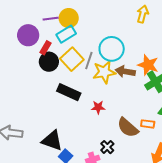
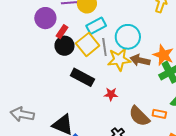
cyan rectangle: (66, 34) -> (96, 26), moved
gray line: (89, 61) -> (104, 47), turned -30

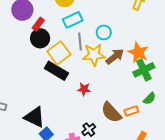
cyan circle: (128, 37) -> (104, 32), size x0.6
yellow square: (88, 44) -> (59, 53), moved
brown arrow: (140, 60) -> (115, 56), turned 126
orange rectangle: (159, 114) -> (131, 111), turned -32

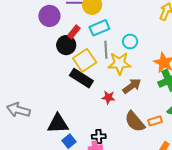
red rectangle: (38, 24) -> (74, 32), moved
brown arrow: (115, 56) -> (132, 86), moved
black triangle: (35, 117) -> (58, 124), turned -30
black cross: (89, 130) -> (99, 136), moved, turned 32

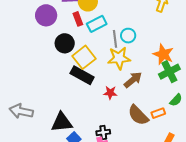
red rectangle: (74, 32) -> (78, 19), moved, turned -56
gray line: (106, 50) -> (115, 39), moved

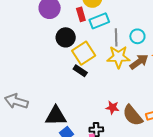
cyan circle: (128, 36) -> (137, 36), moved
black rectangle: (82, 75) -> (80, 71), size x0.6
brown arrow: (133, 80) -> (139, 62), moved
red star: (110, 93) -> (112, 108), moved

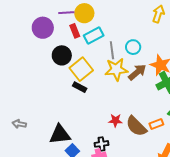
gray arrow: (16, 101) -> (19, 124), size x0.6

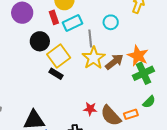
cyan circle: (133, 47) -> (111, 22), moved
yellow star: (116, 69) -> (94, 58), turned -30

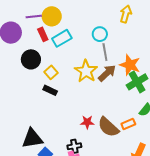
gray line: (90, 39) -> (105, 52), moved
yellow square: (59, 56) -> (51, 72), size x0.6

